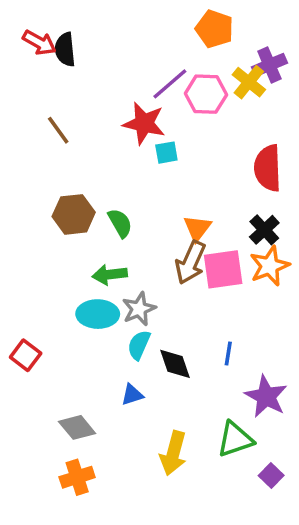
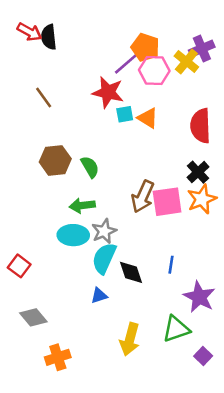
orange pentagon: (215, 29) -> (145, 47), moved
orange triangle: (197, 228) -> (148, 118), moved, turned -35
cyan semicircle: (139, 345) -> (104, 258), size x1.4
gray diamond: (77, 427) -> (33, 317), moved

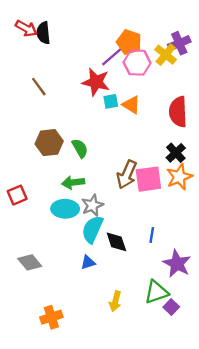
red square: (19, 266) -> (17, 195), moved, turned 30
gray diamond: (33, 317) -> (30, 262), moved
yellow arrow: (130, 339) -> (115, 301), size x0.7
purple square: (203, 356) -> (171, 307), moved

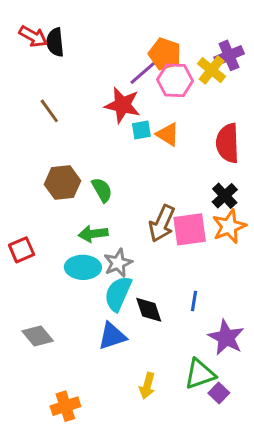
blue triangle: (88, 262) -> (112, 336), size x1.5

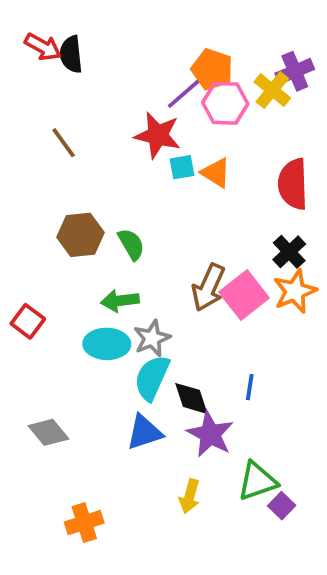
pink square: (190, 229) -> (244, 295), turned -30
red square: (22, 250) -> (28, 321), turned -30
purple star: (226, 337) -> (210, 434), moved

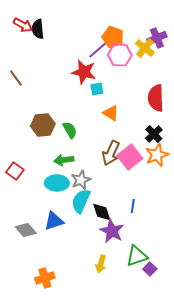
brown line: (64, 143) -> (16, 78), moved
orange triangle: (216, 173) -> (111, 113), moved
blue triangle: (144, 432) -> (54, 221), moved

